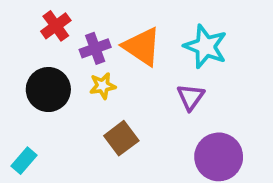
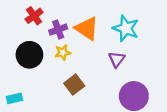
cyan rectangle: (24, 161) -> (15, 98), turned 35

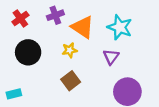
red cross: (34, 16) -> (20, 19), moved
purple cross: (58, 30) -> (55, 15), moved
yellow star: (63, 52) -> (70, 50), moved

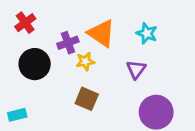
purple cross: (55, 15) -> (68, 43), moved
cyan star: (120, 27) -> (147, 33), size x0.7
brown square: (71, 81) -> (87, 99), turned -30

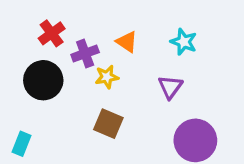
red cross: (25, 23) -> (52, 33), moved
orange triangle: (101, 33) -> (127, 42), size x0.6
cyan rectangle: (17, 115) -> (22, 144), turned -54

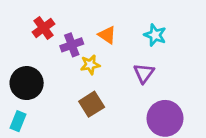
black circle: (43, 80) -> (27, 83), moved
brown square: (108, 124) -> (92, 104), turned 35

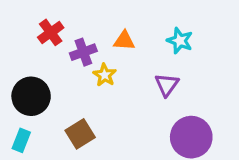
orange triangle: (107, 35) -> (124, 41), turned -30
yellow star: (90, 65) -> (105, 75), turned -30
brown square: (92, 104) -> (80, 134), moved

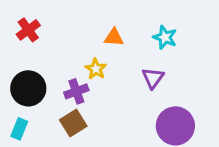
red cross: (51, 32) -> (28, 30), moved
purple cross: (83, 52) -> (76, 91), moved

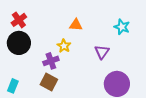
cyan star: (165, 37) -> (122, 27), moved
black circle: (28, 88) -> (19, 43), moved
brown square: (73, 123) -> (49, 82), turned -30

